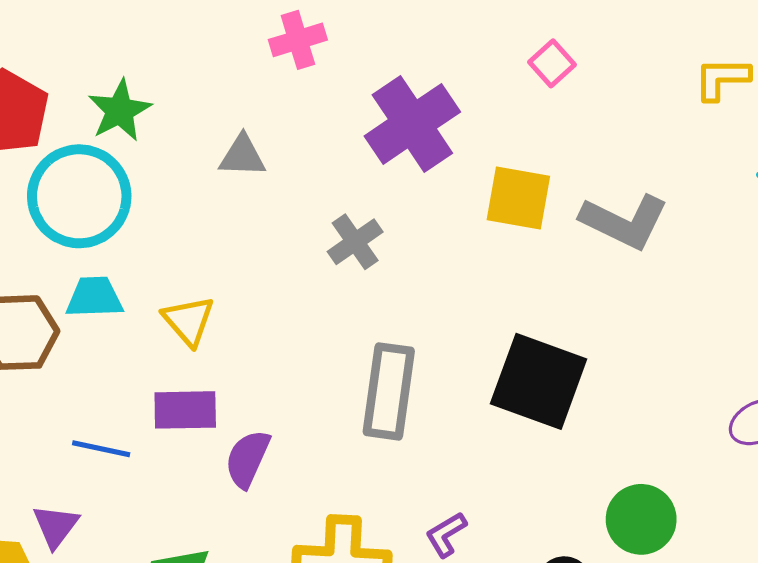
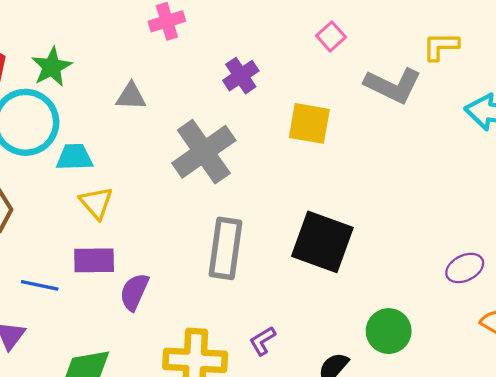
purple cross: (412, 124) -> (241, 76), size x0.6
gray L-shape: (624, 222) -> (393, 85), moved
gray cross: (355, 242) -> (204, 152), size x1.8
cyan trapezoid: (94, 297) -> (75, 157), moved

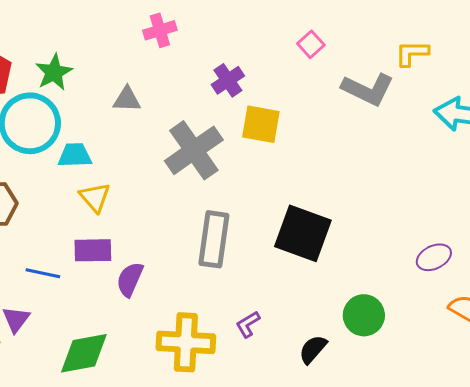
yellow square: (309, 123) -> (261, 124), moved

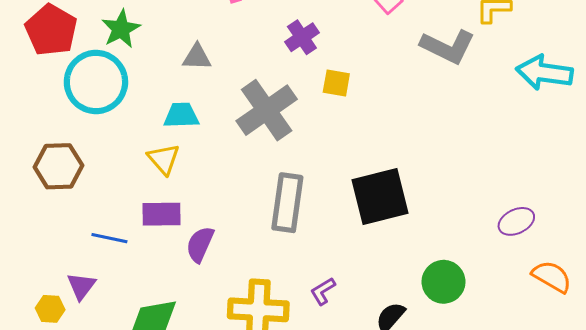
yellow square: (261, 124) -> (336, 83), size x0.7
cyan trapezoid: (75, 155) -> (181, 115), moved
black square: (303, 233) -> (380, 196), turned -34

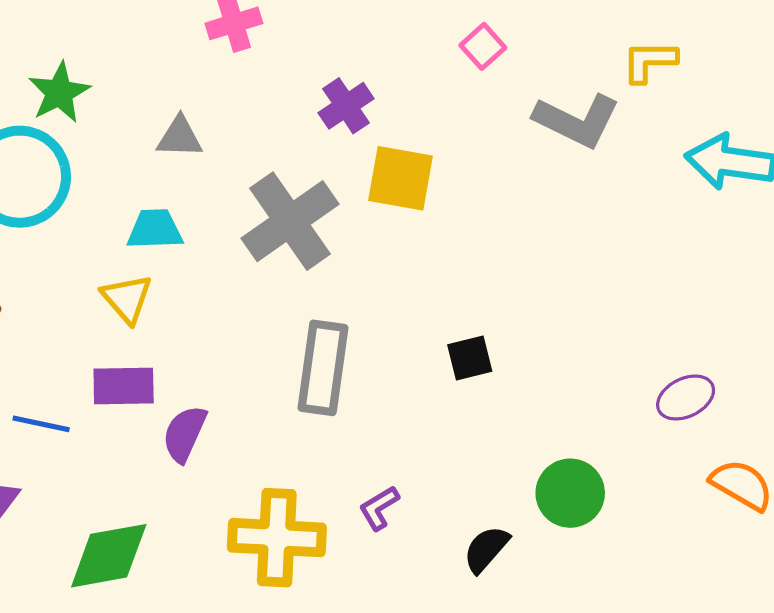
yellow square: (336, 83) -> (400, 178), size x1.5
black square: (380, 196) -> (470, 358), size x0.5

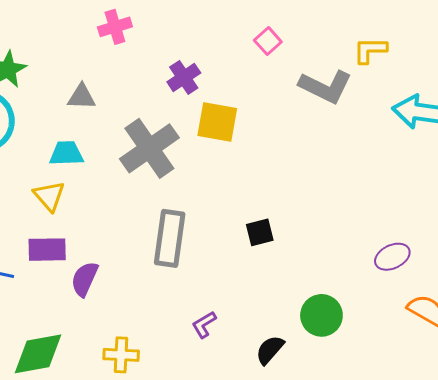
yellow cross: (277, 538) -> (121, 355), moved, size x0.6

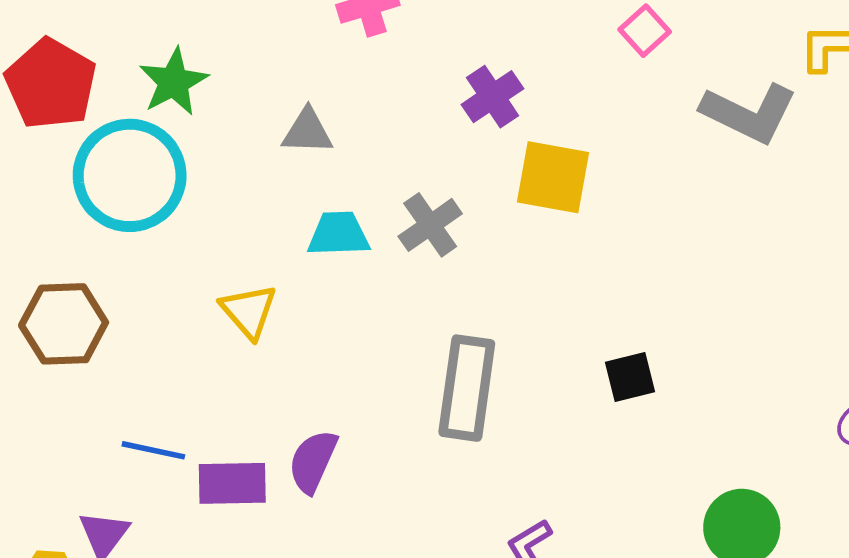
gray cross: (149, 148) -> (430, 225), size x0.6
cyan trapezoid: (66, 153) -> (339, 234), moved
purple rectangle: (47, 250) -> (232, 483), moved

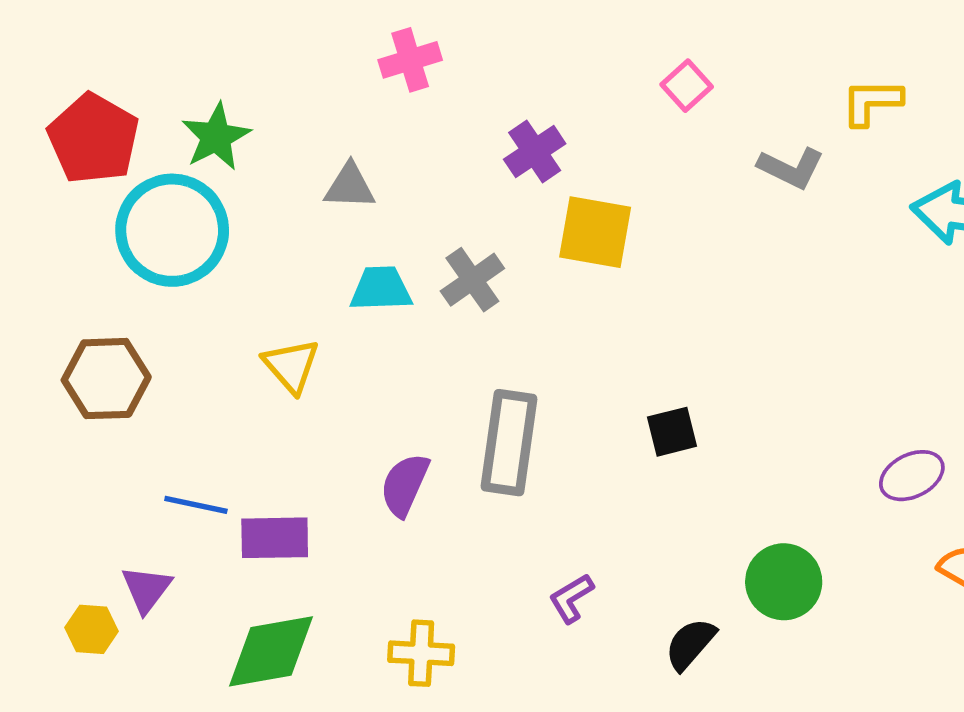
gray L-shape: (749, 113) -> (791, 168), size x0.7
purple semicircle: (313, 461) -> (405, 485), moved

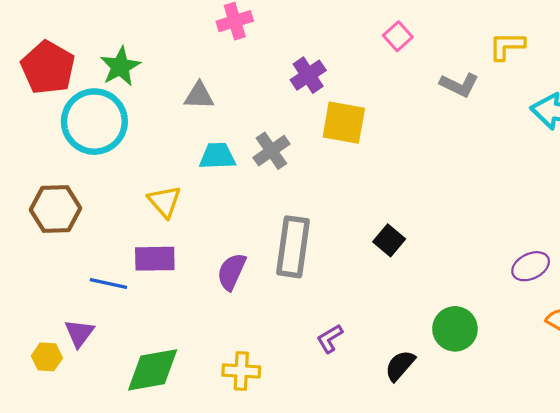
black square: (672, 432) -> (389, 240), turned -36
purple rectangle: (275, 538) -> (155, 259), moved

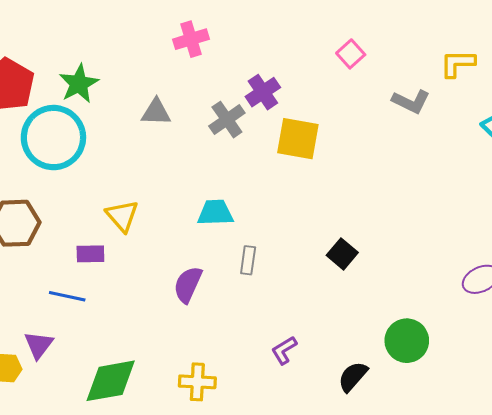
gray cross: (271, 151) -> (227, 120), moved
cyan trapezoid: (217, 156) -> (215, 213), moved
gray rectangle: (293, 247) -> (248, 260), size x0.5
purple rectangle: (155, 259) -> (90, 254), moved, size x0.7

